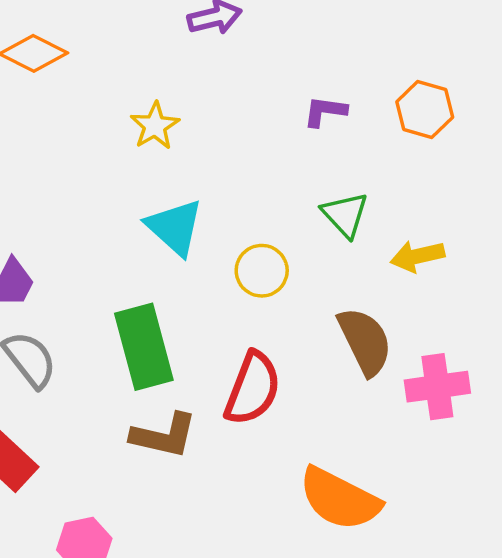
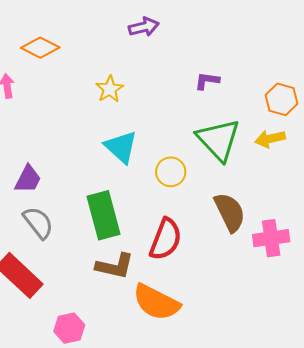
orange hexagon: (425, 109) -> (281, 99), moved
green triangle: (345, 215) -> (218, 140), size x1.6
yellow arrow: (417, 256) -> (270, 139), moved
orange semicircle: (340, 499) -> (156, 302), moved

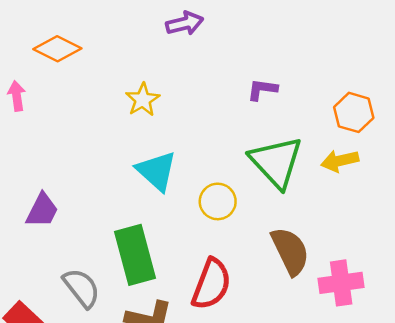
gray semicircle: (38, 223) -> (82, 288), moved

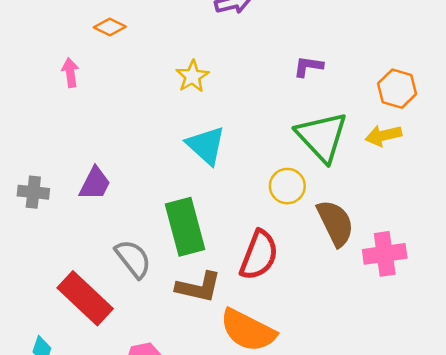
orange diamond: (57, 49) -> (110, 27), size x0.7
yellow circle: (218, 201) -> (287, 186), moved

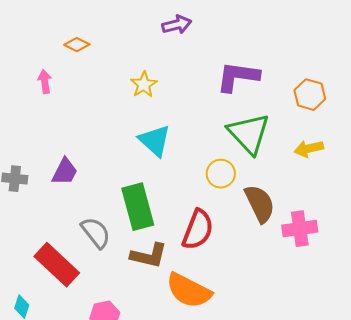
purple L-shape: (308, 66) -> (238, 77), size x1.8
yellow arrow: (383, 135) -> (309, 149), moved

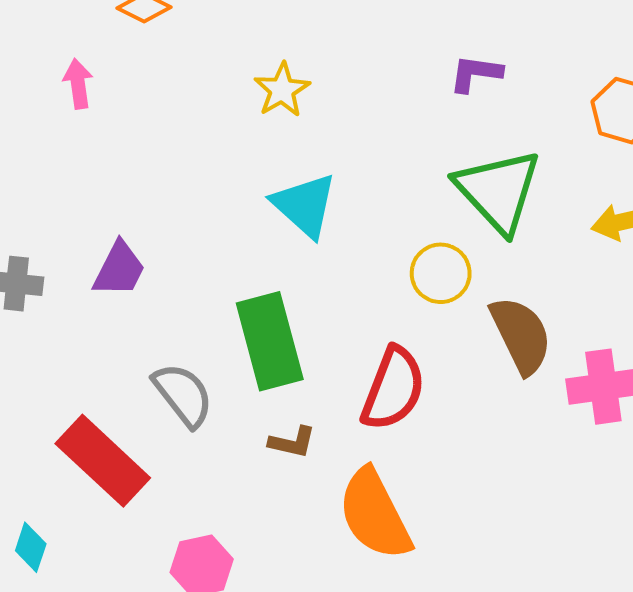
purple L-shape: (238, 77) -> (476, 73), size x0.6
brown L-shape: (149, 256) -> (292, 442), size x0.6
orange semicircle: (189, 291) -> (375, 514), turned 36

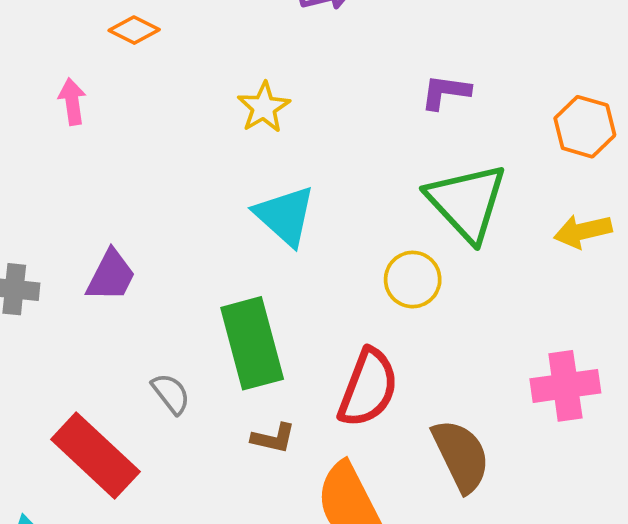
brown semicircle: (521, 335) -> (461, 456), moved
gray semicircle: (183, 395) -> (171, 394), size x0.7

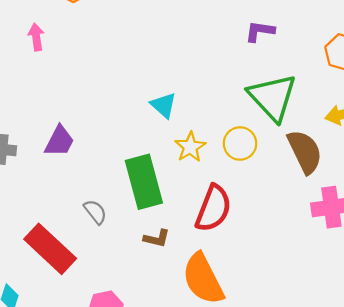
yellow star: (264, 107) -> (190, 147), moved
cyan triangle: (285, 216) -> (164, 105), size x0.7
brown semicircle: (461, 456) -> (305, 152), moved

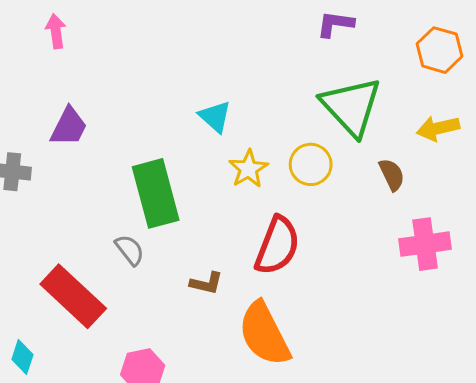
purple trapezoid: (59, 141) -> (69, 127), moved
brown semicircle: (305, 152) -> (392, 175), size x0.6
green rectangle: (144, 182) -> (156, 193), moved

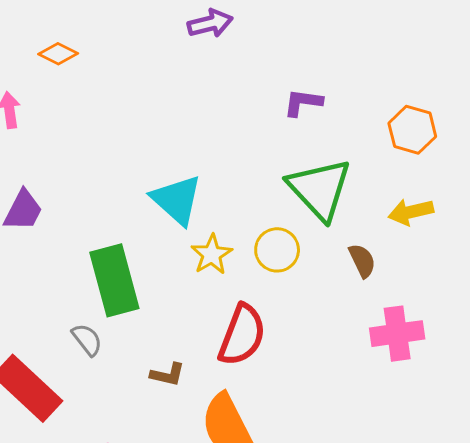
cyan triangle: (215, 117) -> (177, 200), size x1.5

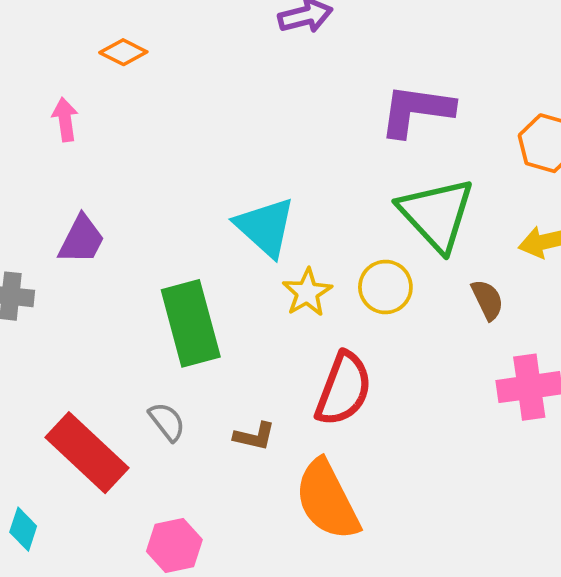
purple L-shape: (303, 102) -> (416, 110), size x1.6
gray semicircle: (87, 340) -> (167, 422), moved

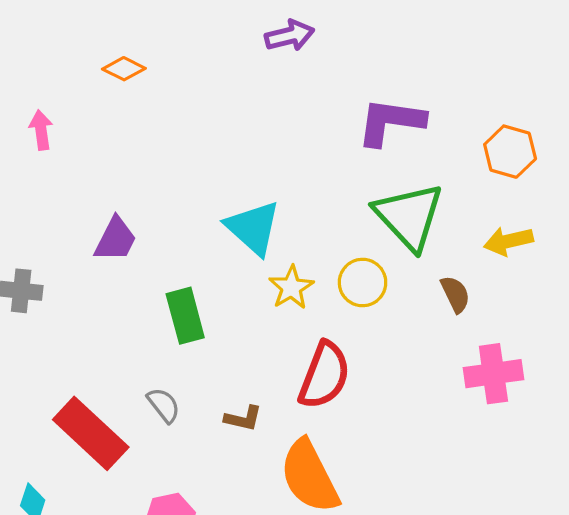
pink arrow: (65, 120) -> (41, 130), moved
purple trapezoid: (81, 240) -> (116, 239), moved
green rectangle: (191, 323) -> (185, 316), size x0.7

